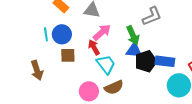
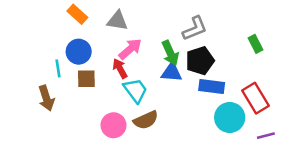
cyan line: (46, 34) -> (58, 68), moved
black pentagon: (146, 61) -> (200, 61), moved

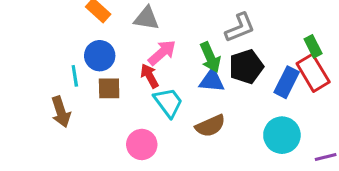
blue rectangle: (212, 87) -> (287, 82), moved, turned -70
red rectangle: (256, 98) -> (313, 73), moved
brown semicircle: (146, 120) -> (210, 126), moved

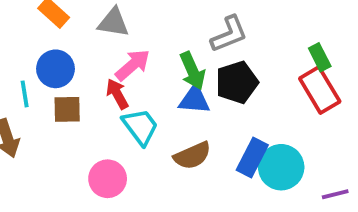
blue rectangle: (287, 82) -> (252, 158), moved

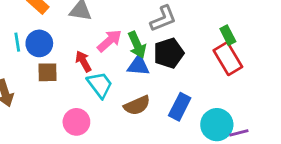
pink arrow: (133, 65) -> (109, 41), moved
cyan line: (25, 94) -> (17, 42), moved
cyan circle: (281, 167) -> (217, 125), moved

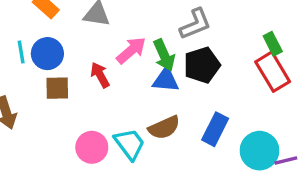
cyan trapezoid: (100, 85) -> (130, 144), moved

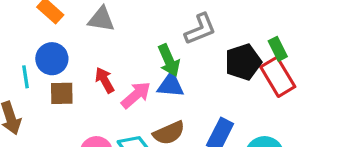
pink arrow: (131, 50) -> (136, 95), moved
cyan line: (21, 52) -> (26, 77), moved
black pentagon: (202, 65) -> (243, 62), moved

